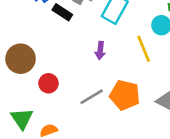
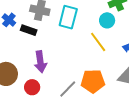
purple arrow: (100, 51) -> (40, 62), moved, size x1.5

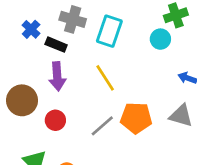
yellow line: (98, 42) -> (105, 78), moved
purple arrow: (40, 62) -> (57, 76), moved

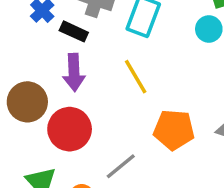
red circle: (55, 120) -> (70, 129), size x1.6
gray line: (102, 126) -> (121, 166), moved

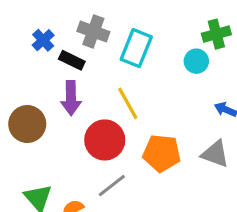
red circle: (70, 129) -> (105, 140), moved

